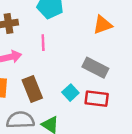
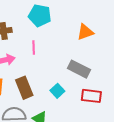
red rectangle: (97, 99) -> (91, 96), moved

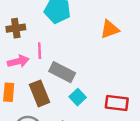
pink line: (34, 47) -> (40, 51), moved
gray rectangle: (79, 69) -> (62, 72), moved

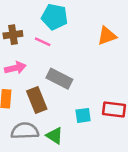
pink line: (40, 51) -> (43, 42), moved, turned -63
cyan square: (78, 97) -> (83, 115), moved, turned 35

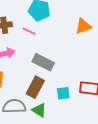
brown rectangle: (37, 100) -> (35, 87), moved, turned 50

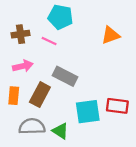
brown rectangle: (35, 87) -> (40, 95), moved
cyan square: (63, 93) -> (88, 112), size x1.6

